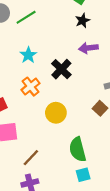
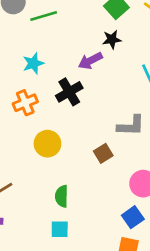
purple arrow: (88, 48) -> (90, 61), moved, turned -36
green semicircle: (78, 149) -> (62, 196), size x0.7

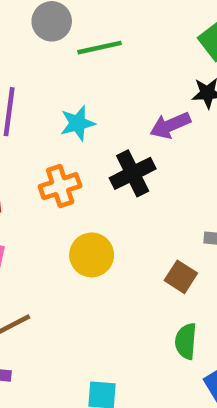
brown square: (103, 153) -> (181, 277), turned -30
green semicircle: (62, 196) -> (186, 341), moved

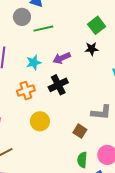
purple arrow: (170, 125) -> (62, 58), moved

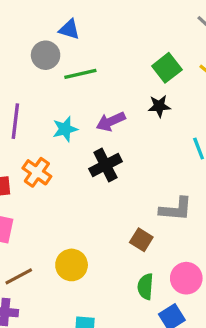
orange cross: (26, 91) -> (37, 172), moved, turned -36
yellow circle: (40, 121) -> (72, 265), moved

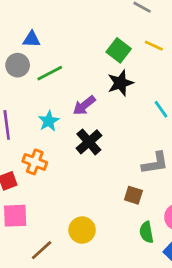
black star: (159, 106) -> (120, 83), size x1.4

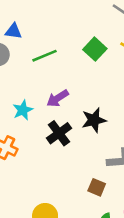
green line: (50, 73) -> (45, 56), moved
black star: (120, 83) -> (94, 120), moved

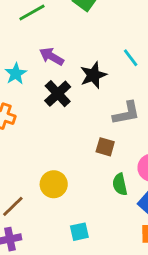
purple arrow: (58, 98) -> (52, 56), turned 70

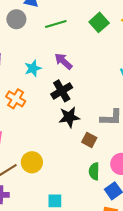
black star: (93, 75) -> (69, 117), moved
yellow circle: (54, 184) -> (32, 162), moved

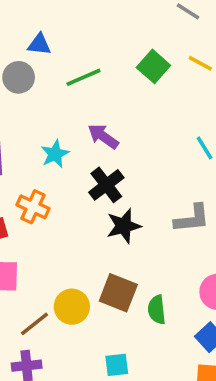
brown square: (89, 140) -> (118, 293), moved, size x1.5
green semicircle: (94, 171) -> (157, 310), moved

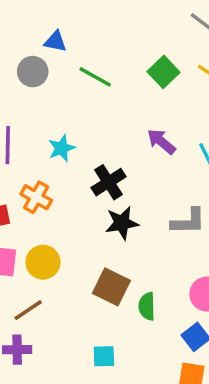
green line: (83, 77) -> (95, 77), turned 48
purple arrow: (103, 136) -> (161, 142), moved
yellow circle: (72, 307) -> (43, 262), moved

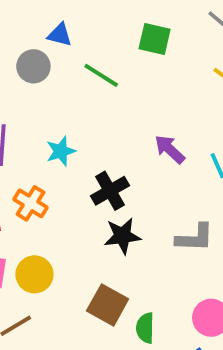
green square: (163, 72) -> (155, 39), moved, turned -36

